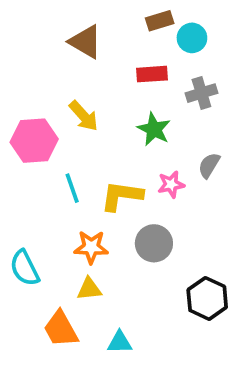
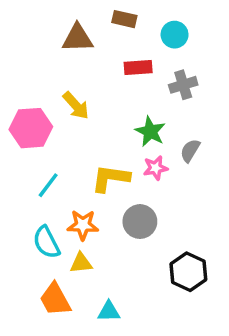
brown rectangle: (160, 21) -> (124, 19), moved, turned 30
brown triangle: (85, 42) -> (78, 38), turned -32
green star: (154, 129) -> (150, 132), moved
cyan line: (72, 188) -> (48, 185), moved, turned 56
cyan semicircle: (25, 268) -> (46, 242), moved

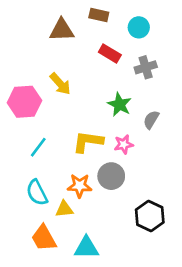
red rectangle: (138, 67) -> (110, 54), turned 35
pink star: (155, 168) -> (124, 144), moved
orange star: (83, 225) -> (80, 186), moved
cyan triangle: (109, 312) -> (86, 248), size x1.4

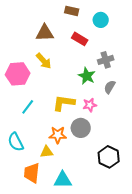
brown triangle: (62, 30) -> (45, 33), moved
gray cross: (146, 67) -> (106, 60), moved
cyan semicircle: (37, 193) -> (16, 142), moved
orange trapezoid: (44, 238) -> (32, 173), turned 35

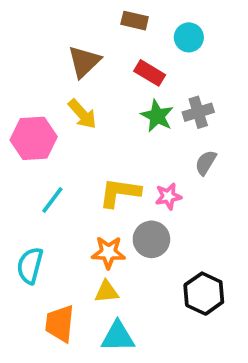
brown triangle: (45, 33) -> (84, 62), turned -42
green star: (87, 76) -> (157, 116), moved
cyan semicircle: (16, 142) -> (30, 266), turned 42
yellow triangle: (47, 152) -> (107, 292), moved

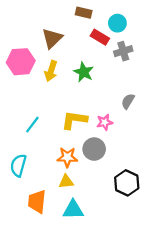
red rectangle: (150, 73) -> (100, 37), moved
gray cross: (198, 112) -> (123, 51), moved
yellow arrow: (82, 114) -> (51, 71), turned 60
green star: (157, 116) -> (84, 72), moved
pink hexagon: (34, 138) -> (21, 62), moved

